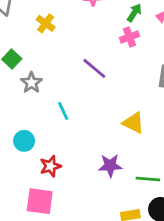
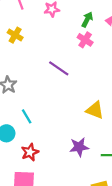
pink cross: (129, 37) -> (85, 40), turned -32
cyan line: (63, 111) -> (27, 116), moved

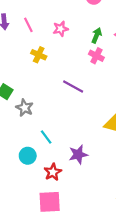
yellow cross: (15, 35) -> (39, 55), moved
purple star: (79, 147) -> (78, 154), moved

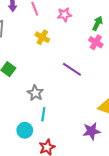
gray star: (25, 108) -> (35, 93), moved
cyan line: (46, 137) -> (43, 114), turned 40
purple star: (78, 154) -> (92, 131), moved

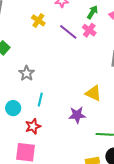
purple line: (72, 69) -> (68, 32), moved
cyan line: (43, 114) -> (40, 99), moved

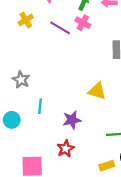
yellow cross: (38, 20) -> (26, 20), turned 32
purple star: (77, 115) -> (72, 120), moved
red star: (33, 126) -> (66, 149), moved

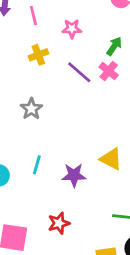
gray star: (21, 80) -> (31, 109), moved
purple star: (72, 120) -> (74, 175), moved

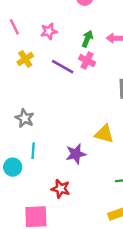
gray star: (31, 109) -> (25, 118), moved
cyan line: (37, 165) -> (33, 151), moved
red star: (59, 223) -> (61, 189), moved, turned -30

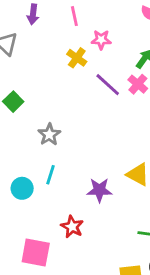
pink line: (14, 27) -> (74, 16), moved
yellow cross: (25, 59) -> (77, 58), moved, turned -35

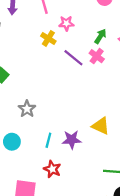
gray star: (49, 135) -> (27, 109), moved
cyan line: (50, 175) -> (48, 140), moved

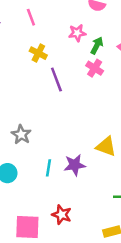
pink star: (66, 23) -> (77, 33), moved
purple line: (73, 58) -> (56, 80), moved, turned 35
red star: (52, 169) -> (62, 215), moved

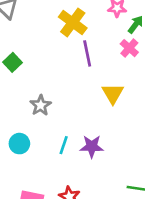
yellow cross: (38, 53) -> (73, 22), size x1.5
yellow triangle: (106, 146) -> (113, 93), moved, turned 30

